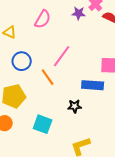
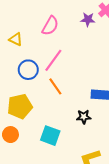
pink line: (62, 56) -> (53, 60), moved

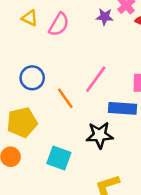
yellow triangle: (16, 39) -> (30, 18), moved
pink line: (53, 60) -> (96, 79), moved
black star: (84, 117) -> (100, 135), size x1.5

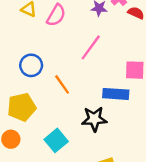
pink line: (96, 79) -> (91, 47), moved
cyan square: (59, 158) -> (56, 140), turned 30

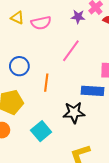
pink semicircle: (56, 15) -> (41, 23), turned 48
orange line: (62, 84) -> (46, 83), turned 42

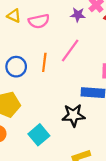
orange line: (46, 83) -> (44, 62), moved

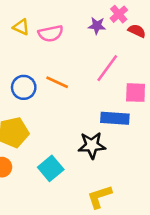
pink line: (70, 50) -> (107, 68), moved
orange line: (44, 62) -> (57, 82), turned -72

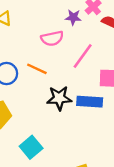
pink semicircle: (51, 33) -> (52, 38), moved
black star: (92, 145) -> (59, 98), moved

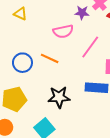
black star: (59, 98) -> (59, 97), moved

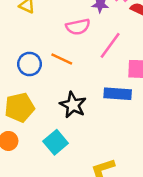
black star: (59, 97) -> (73, 105), turned 30

